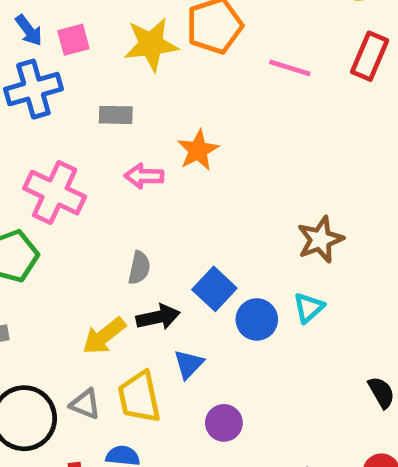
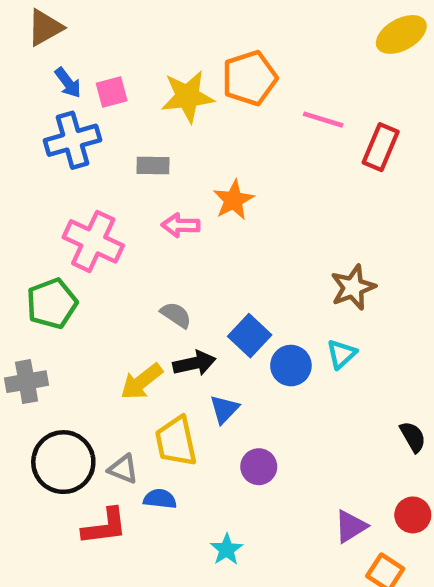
red rectangle: (370, 56) -> (381, 147), moved
gray semicircle: (139, 268) -> (176, 315), turned -68
gray triangle: (85, 404) -> (123, 469), moved

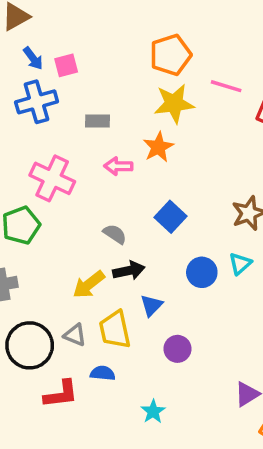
yellow star: (187, 97) -> (174, 104), moved
blue square: (250, 336) -> (171, 217), moved
gray triangle: (123, 469) -> (75, 335), moved

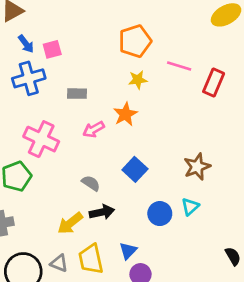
yellow star: (174, 104) -> (138, 80), size x0.6
pink arrow: (118, 166) -> (94, 129), turned -30
blue triangle: (151, 305) -> (128, 251), moved

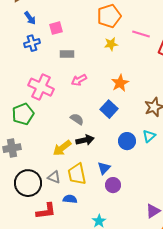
pink square: (52, 49) -> (56, 28), moved
blue cross: (29, 78) -> (32, 43), size x0.7
orange star: (125, 114) -> (120, 83), moved

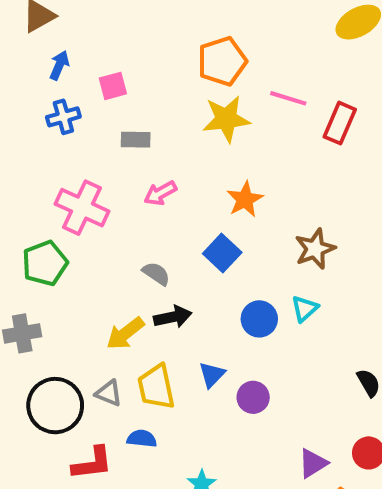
blue arrow: (30, 18) -> (59, 65), turned -120
yellow star: (111, 44) -> (226, 119), size x1.6
purple circle: (113, 185) -> (253, 397), moved

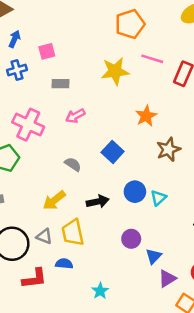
orange pentagon: (222, 61) -> (130, 24), moved
orange star: (245, 199) -> (146, 116), moved
cyan triangle: (305, 309) -> (159, 198), moved
black arrow: (173, 317) -> (98, 202), moved
blue triangle: (212, 375) -> (154, 256), moved

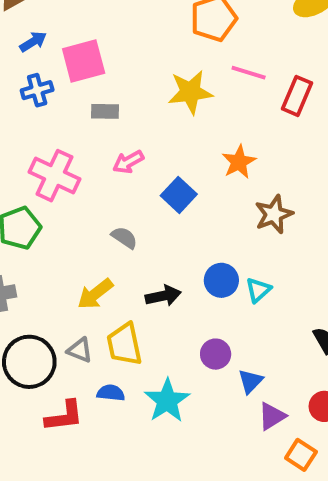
blue arrow: (15, 39) -> (33, 42), turned 35
pink square: (47, 51) -> (84, 61), size x1.6
blue square: (113, 152) -> (179, 195), moved
cyan star: (100, 291) -> (167, 401), moved, size x1.6

